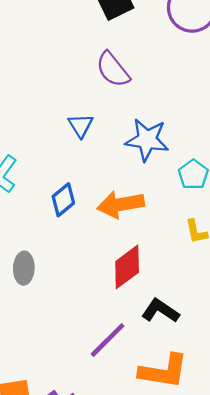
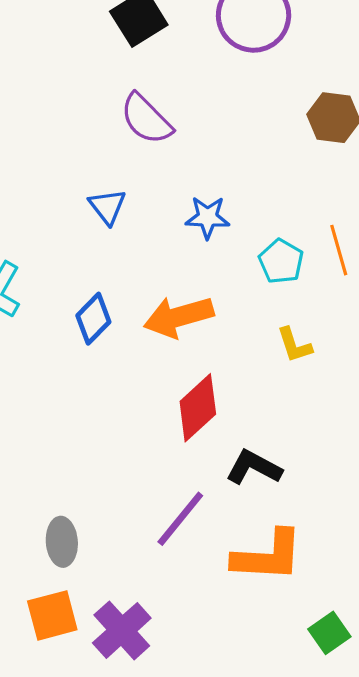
blue star: (147, 140) -> (208, 217), size x0.7
gray ellipse: (24, 268) -> (62, 542), moved

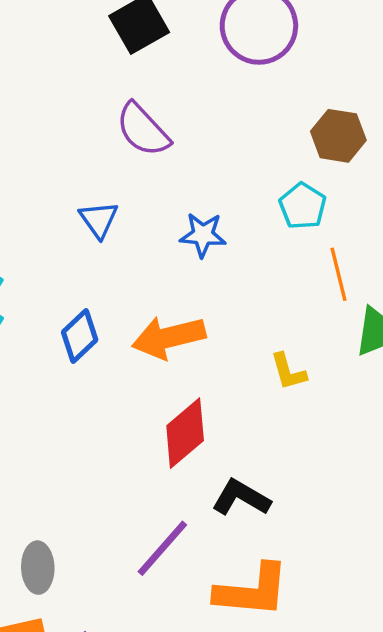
cyan pentagon: (281, 261) -> (303, 206), moved

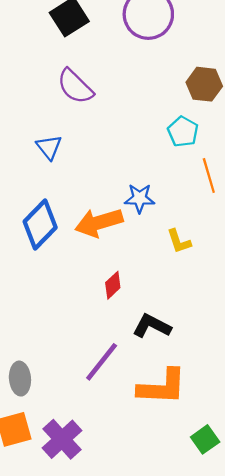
blue star: (203, 235) -> (140, 198), moved
blue diamond: (80, 336) -> (40, 225), size x1.4
red diamond: (185, 433) -> (113, 285), size x0.6

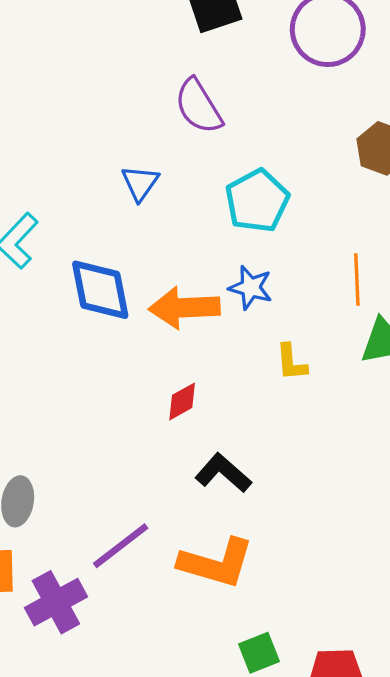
cyan pentagon: (183, 132) -> (257, 201), moved, size x1.4
blue diamond: (40, 225) -> (100, 290), turned -69
purple line: (102, 362) -> (121, 546), moved

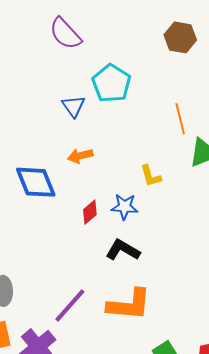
blue triangle: (140, 183) -> (73, 106), moved
blue star: (251, 288) -> (125, 207), moved
blue diamond: (100, 290) -> (36, 182), moved
orange arrow: (184, 308) -> (80, 156), size x0.6

